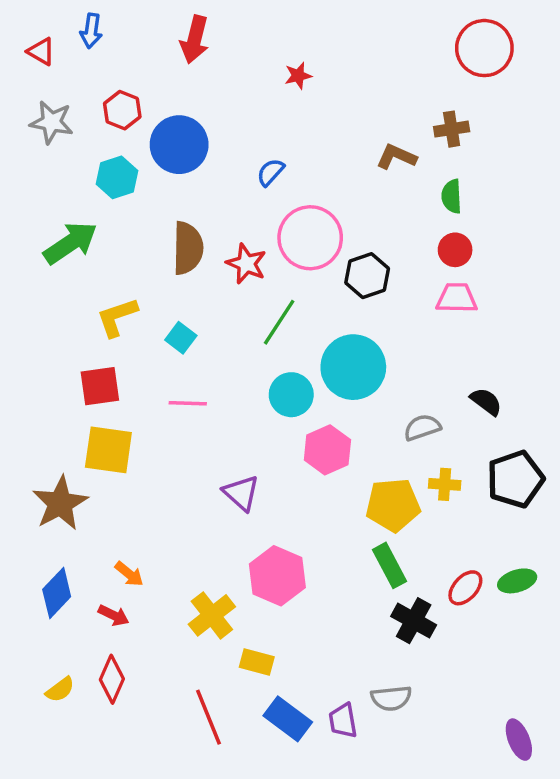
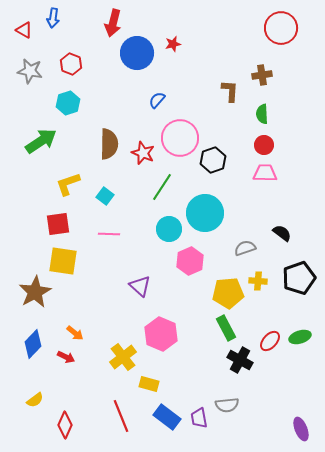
blue circle: (179, 145) -> (137, 53), moved
brown L-shape: (396, 157) -> (230, 91), turned 70
red diamond: (112, 679) -> (65, 425), moved

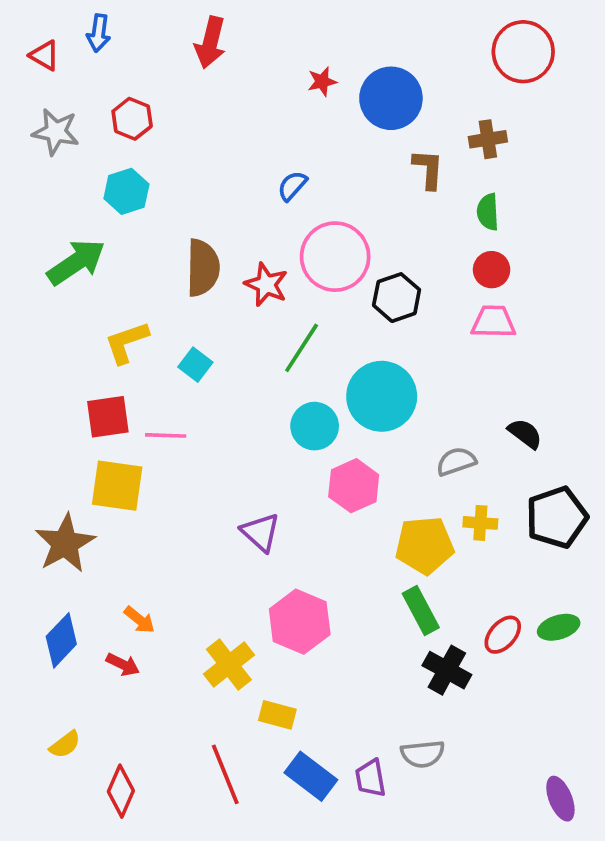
blue circle: (137, 53) -> (391, 98), moved
pink line: (109, 234) -> (166, 435), moved

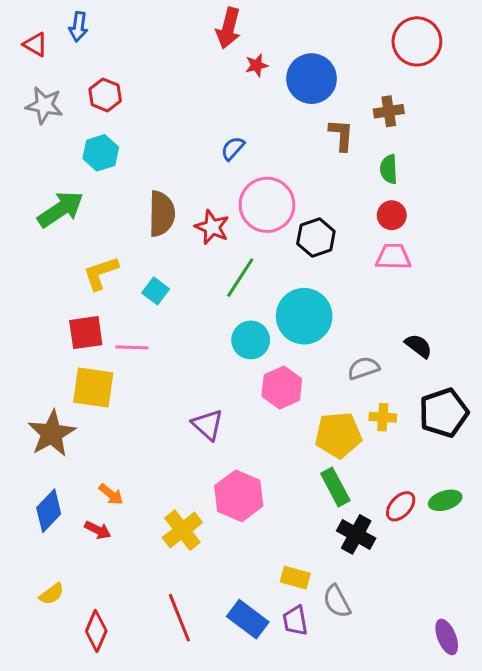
red arrow: (210, 42) -> (228, 28), moved
yellow rectangle: (277, 715) -> (295, 578), moved
gray semicircle: (423, 754) -> (337, 601), turned 68

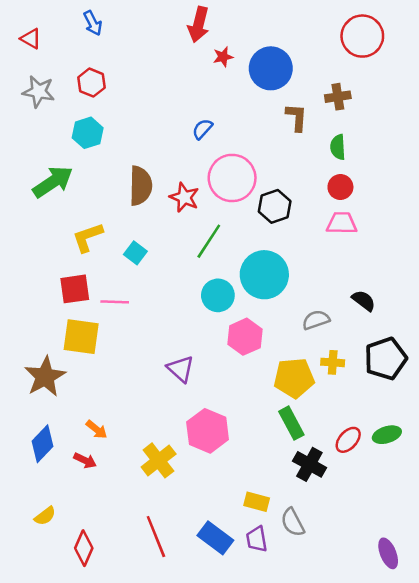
blue arrow: (78, 27) -> (93, 23), moved, turned -35

